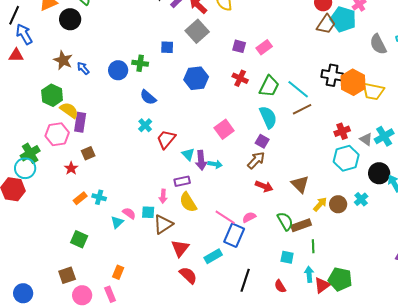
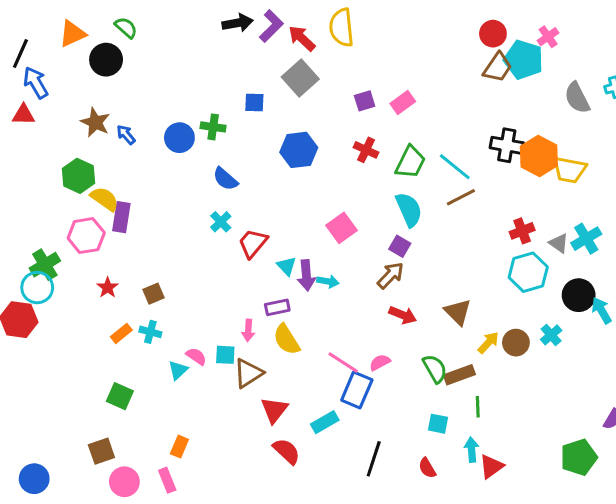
purple square: (239, 46) -> (365, 101), turned -32
brown square: (88, 153) -> (153, 294), moved
green pentagon: (340, 279) -> (579, 457), moved, turned -30

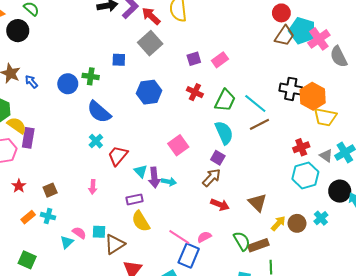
pink cross: (548, 37) -> (319, 39), moved, size x1.5
yellow trapezoid: (569, 170) -> (325, 117), moved
blue semicircle: (225, 179) -> (99, 112), size x1.4
pink arrow: (248, 330) -> (93, 187), moved

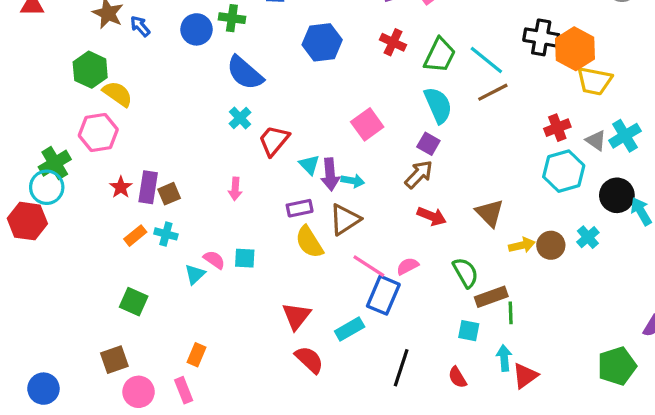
purple rectangle: (28, 138) -> (148, 187), moved
yellow arrow: (278, 223) -> (522, 245), turned 35
brown triangle: (115, 244) -> (345, 219), moved
brown rectangle: (258, 245) -> (491, 297), moved

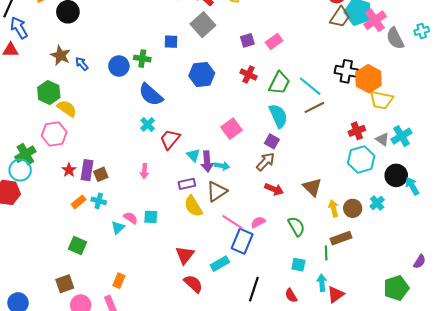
yellow arrow: (522, 245) -> (334, 208), turned -91
brown rectangle: (491, 297) -> (341, 238), moved

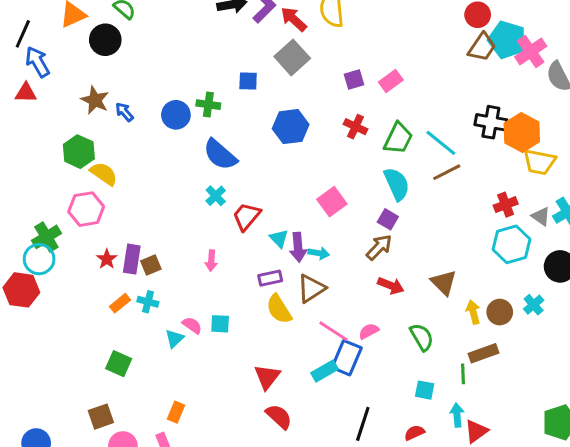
cyan rectangle: (220, 264) -> (325, 371), moved
red semicircle: (291, 295) -> (414, 433), turned 96

